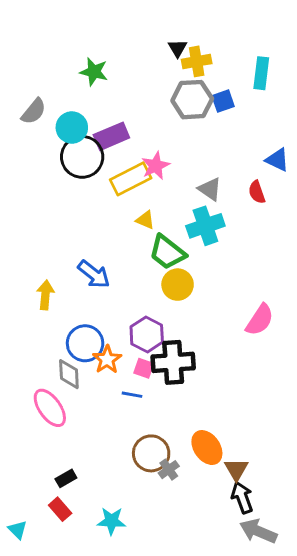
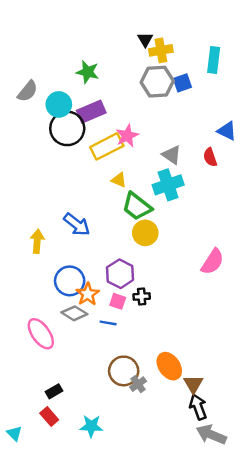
green star: (94, 72) -> (88, 72), moved
black cross: (173, 362) -> (142, 296), size x0.5
gray diamond: (69, 374) -> (74, 313), moved, turned -55

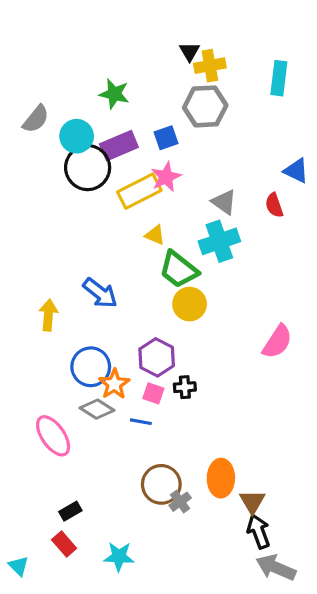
blue square: (182, 83) -> (166, 138), moved
orange ellipse: (169, 366) -> (221, 478), turned 36

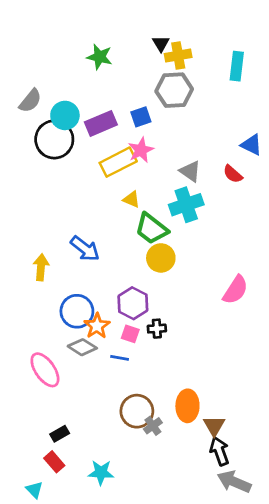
green star: (114, 94) -> (100, 57), moved
black circle: (88, 168) -> (54, 139), moved
red semicircle: (274, 205) -> (233, 174), turned -30
cyan triangle: (19, 566) -> (34, 490), moved

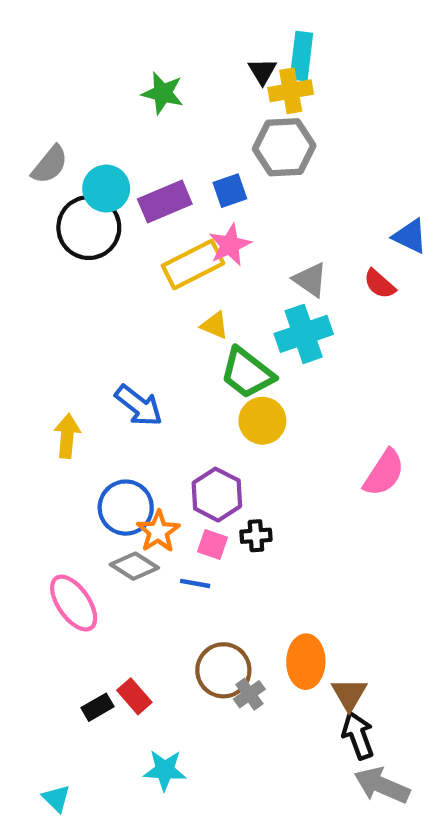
cyan rectangle: (237, 66) -> (301, 56), moved
red rectangle: (54, 462) -> (134, 696), moved

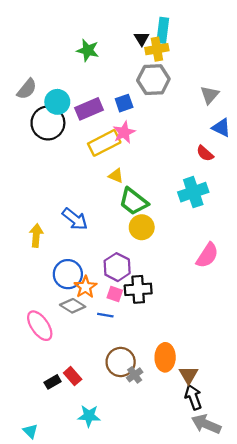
gray triangle: (310, 280) -> (210, 95), moved, turned 36
cyan cross: (304, 334) -> (193, 192), moved
black cross: (256, 536) -> (138, 289), size x1.6

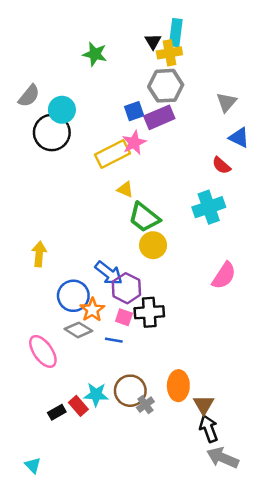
purple rectangle: (89, 109) -> (159, 117), moved
blue arrow: (75, 219) -> (109, 273), moved
cyan star: (89, 416) -> (96, 394), moved

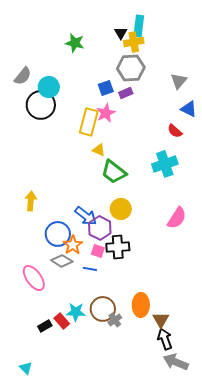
purple rectangle: (159, 117) -> (126, 93), size x0.6
yellow rectangle: (113, 154) -> (89, 122), turned -48
yellow circle: (153, 245) -> (121, 209), moved

